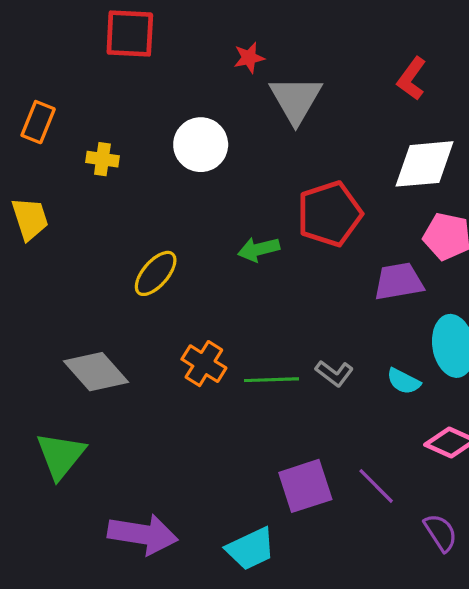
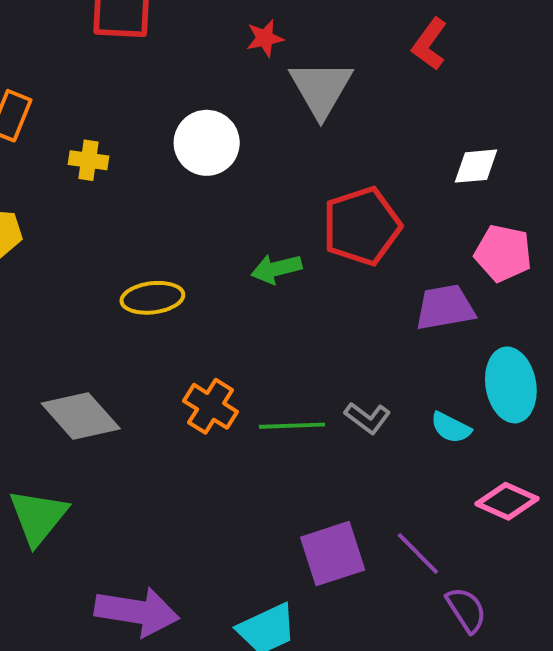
red L-shape: (412, 79) -> (429, 44), moved
white diamond: (424, 164) -> (476, 166), size x0.6
yellow ellipse: (156, 273) -> (152, 298), turned 42
purple semicircle: (441, 533) -> (466, 610), moved

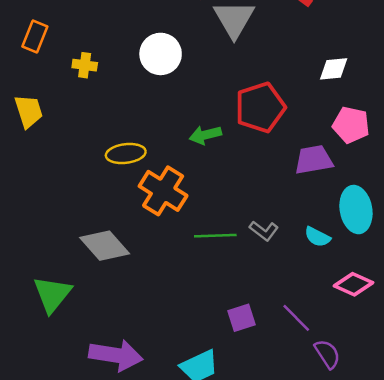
orange cross: (211, 406) -> (163, 191), moved, size x1.4
gray diamond: (81, 416) -> (105, 246), moved
purple square: (333, 554) -> (241, 318), size x0.7

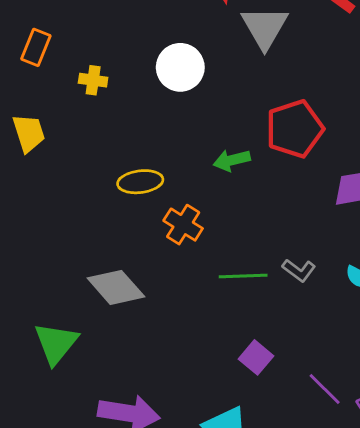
orange cross: (163, 191) -> (183, 225), size x0.7
purple square: (241, 318) -> (256, 357), moved, turned -32
purple line: (296, 318) -> (325, 389), moved

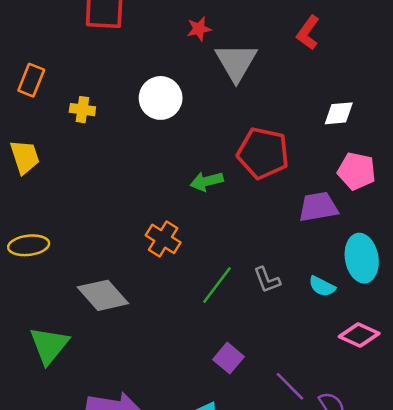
red pentagon: (295, 129) -> (263, 153), turned 30
yellow ellipse: (140, 182) -> (29, 245), moved
gray L-shape: (299, 270) -> (267, 280), turned 32
green line: (243, 276) -> (217, 285), turned -51

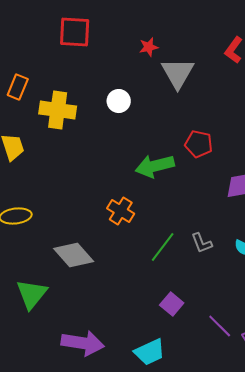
white circle: (161, 98) -> (119, 101), size x0.7
yellow cross: (82, 110) -> (58, 110), size x1.8
red pentagon: (263, 153) -> (199, 144), size x0.7
green arrow: (207, 181) -> (155, 166), size x1.5

